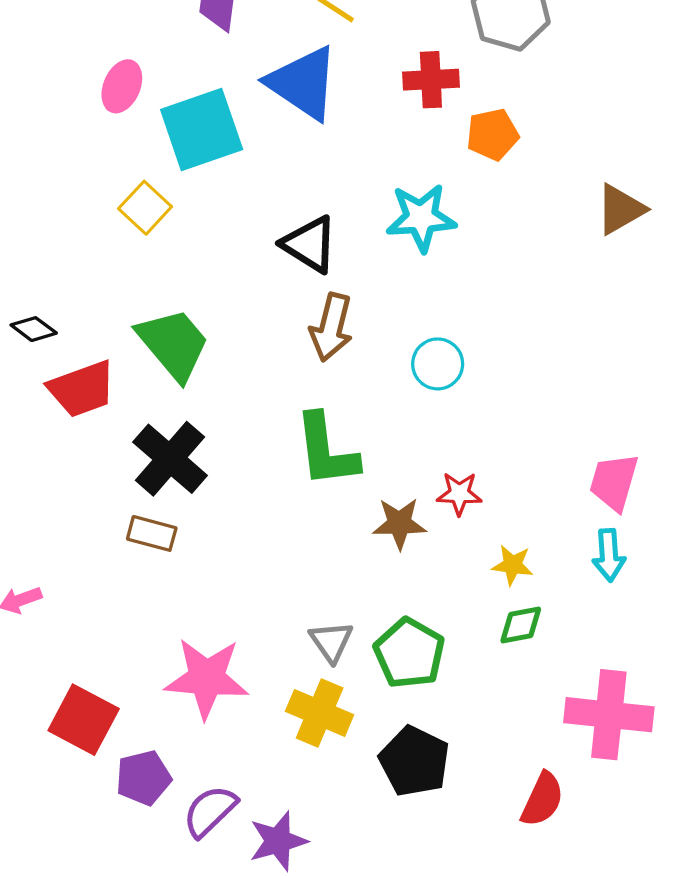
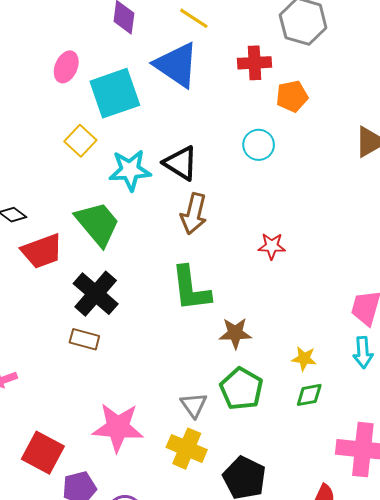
cyan star: (421, 218) -> (130, 170), moved
cyan circle: (438, 364) -> (259, 145), moved
red star: (459, 494) -> (272, 246), moved
green pentagon: (409, 653) -> (241, 389), moved

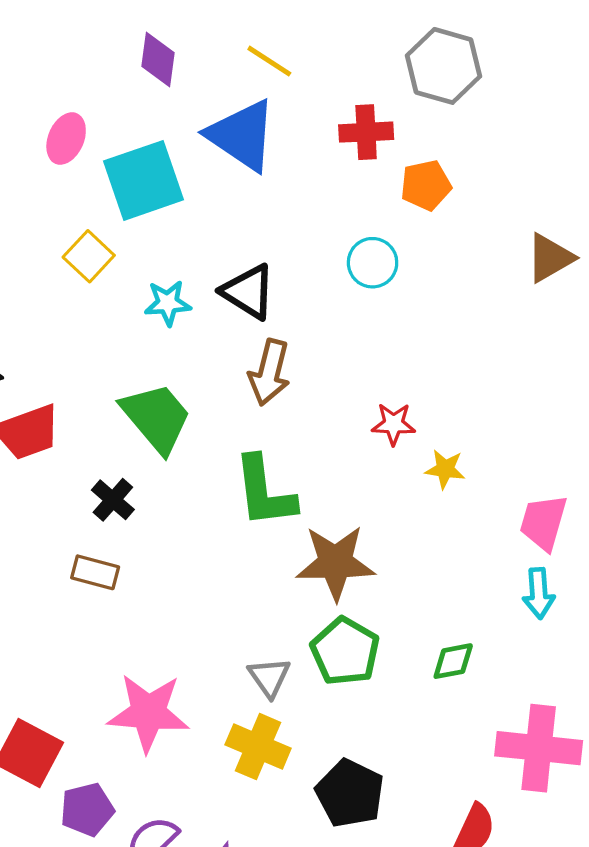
cyan star: (130, 170) -> (168, 303), size x0.7
green trapezoid: (98, 224) -> (156, 418), moved
black cross: (96, 294) -> (113, 500), size x0.6
brown star: (235, 333) -> (335, 563), size x1.5
yellow star: (304, 358) -> (445, 469), moved

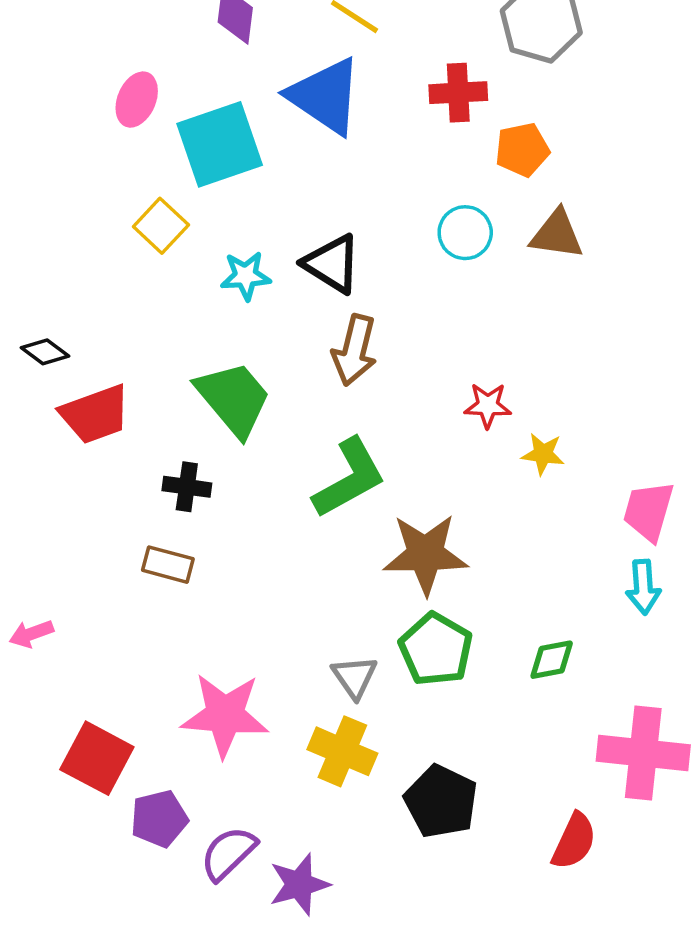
brown triangle: (550, 258) -> (557, 234), moved, turned 38
green L-shape: (264, 492) -> (349, 478), turned -112
black cross: (113, 500) -> (187, 487), turned -33

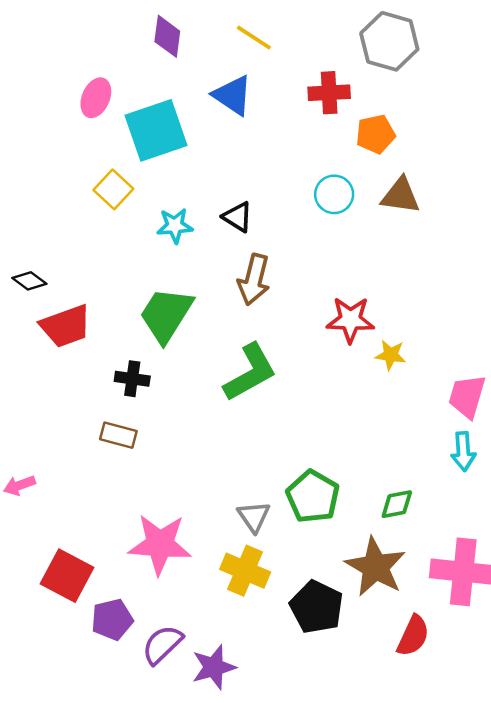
blue triangle: (325, 96) -> (233, 95), size x0.7
black triangle: (332, 264) -> (238, 217), size x0.7
green trapezoid: (234, 399) -> (166, 315), turned -108
red star: (488, 406) -> (350, 320), size x1.4
brown star: (425, 554) -> (376, 567), moved, turned 30

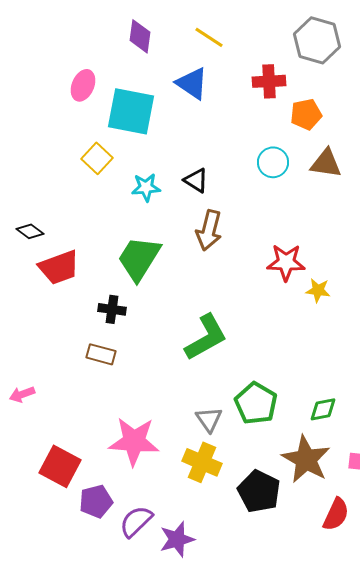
cyan square: (156, 130) -> (131, 111), turned 30
green L-shape: (250, 372) -> (206, 337), moved

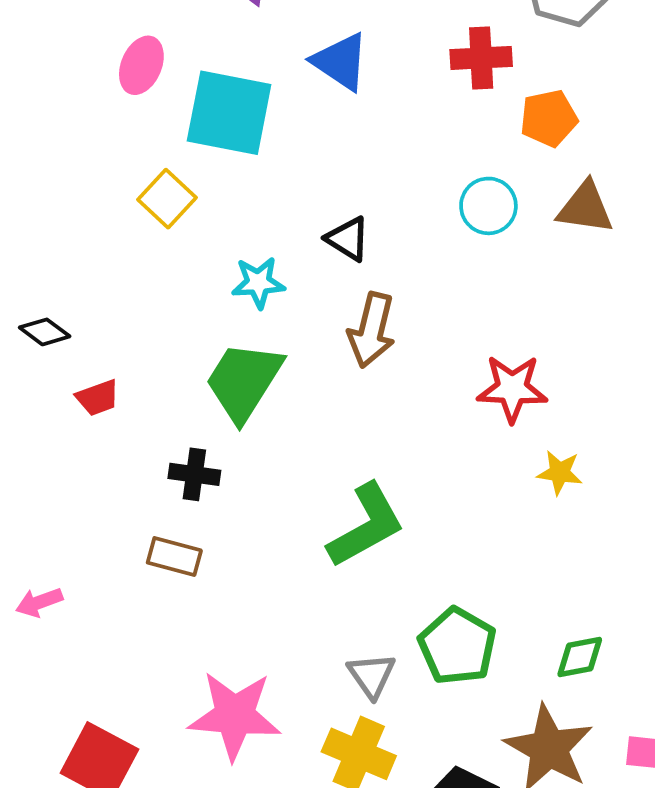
cyan star: (146, 187) -> (258, 283), moved
red trapezoid: (59, 267) -> (98, 398), size x0.6
yellow star: (318, 290) -> (560, 473), moved
pink arrow: (22, 394) -> (39, 602), moved

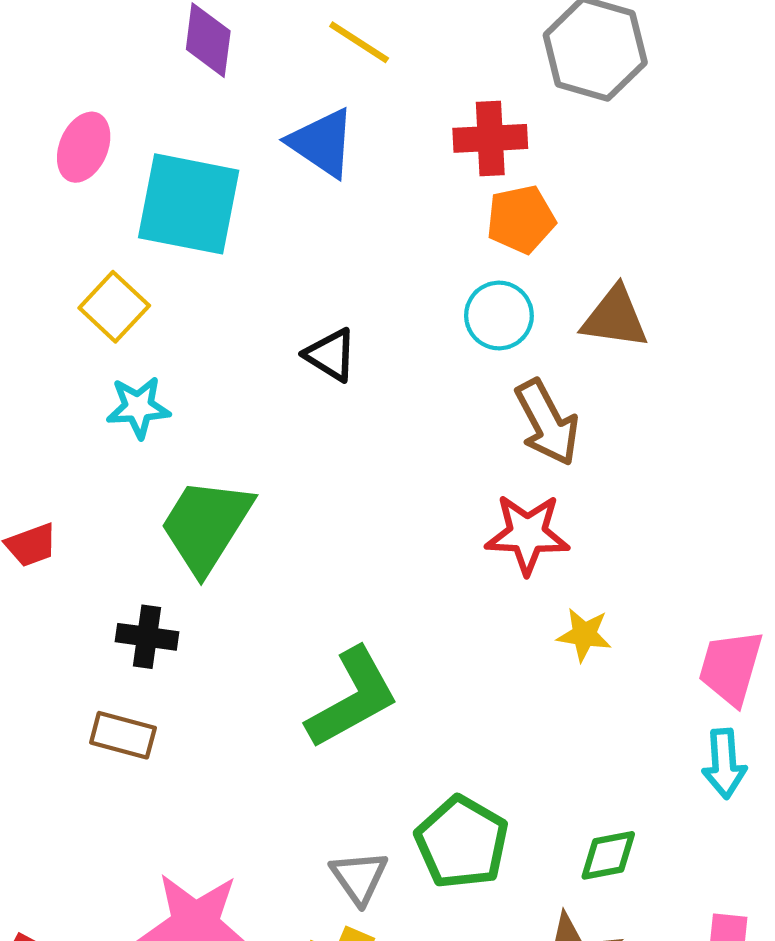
orange pentagon: (549, 118) -> (521, 219), moved
cyan star: (258, 283) -> (138, 407), moved
brown arrow: (372, 330) -> (547, 423), moved, turned -42

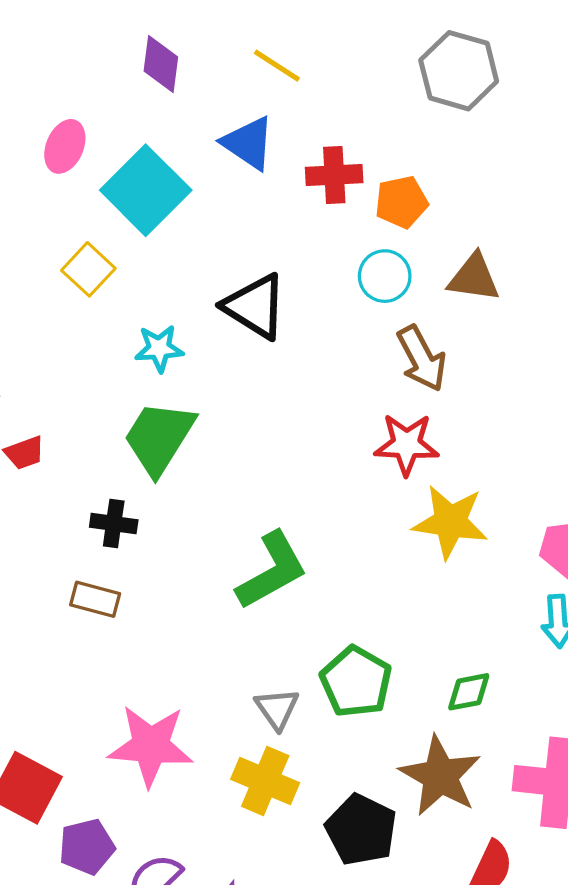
red cross: (490, 138) -> (334, 175), moved
cyan square: (189, 204) -> (146, 190), turned 34
black triangle: (331, 355) -> (255, 306), size x1.6
cyan star: (138, 407) -> (159, 348), moved
yellow star: (584, 635) -> (450, 522), size x1.8

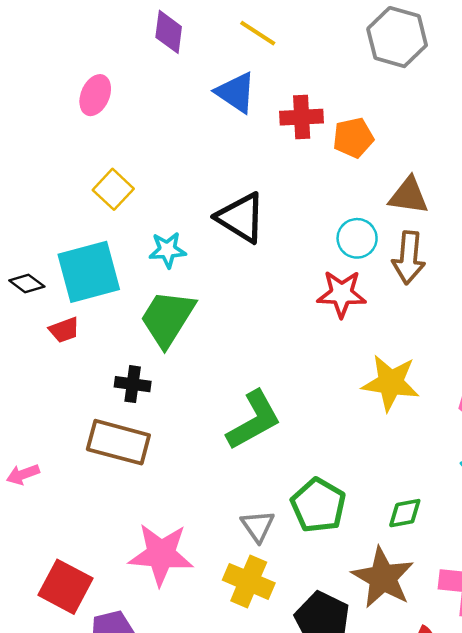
cyan square: (146, 190) -> (89, 272), moved, turned 30
cyan circle: (385, 276) -> (357, 238), moved
brown arrow: (422, 359) -> (409, 258), moved, turned 33
red star: (407, 444) -> (342, 294), moved
brown rectangle: (95, 599) -> (118, 442), size x1.6

